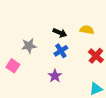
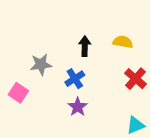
black arrow: (60, 33) -> (85, 46), turned -112
blue cross: (61, 51) -> (75, 79), moved

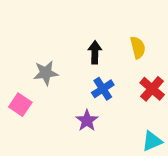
yellow semicircle: (123, 42) -> (138, 48), turned 66
blue cross: (75, 79) -> (103, 89), moved

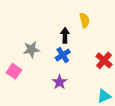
yellow semicircle: (138, 48) -> (84, 20), moved
blue cross: (103, 89) -> (63, 55), moved

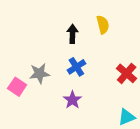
black arrow: (65, 35) -> (72, 34), moved
gray star: (31, 50) -> (39, 73), moved

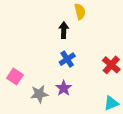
yellow semicircle: (103, 25) -> (80, 12), moved
gray star: (39, 73) -> (39, 94), moved

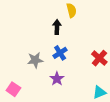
pink square: (15, 76) -> (13, 89), moved
gray star: (39, 94) -> (35, 60), moved

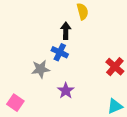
blue cross: (60, 53) -> (60, 52), moved, turned -32

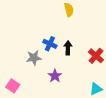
black arrow: (66, 31) -> (68, 48), moved

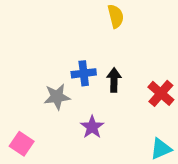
blue cross: (50, 44) -> (84, 73), turned -32

